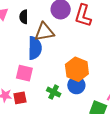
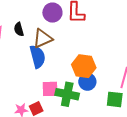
pink square: (24, 73) -> (50, 89), moved
green cross: (54, 92) -> (67, 94), size x1.6

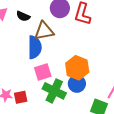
black semicircle: (19, 29) -> (23, 16), turned -64
pink square: (50, 89) -> (43, 72), moved, turned -30

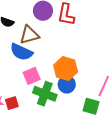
blue semicircle: (35, 47) -> (21, 52), turned 120

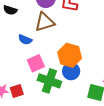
brown triangle: (29, 35) -> (45, 22), moved
blue semicircle: (21, 52) -> (25, 40), size x0.6

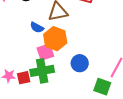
orange hexagon: (70, 55) -> (55, 39), moved
green cross: (49, 81) -> (42, 71), moved, turned -35

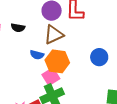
blue circle: (80, 63) -> (99, 57), moved

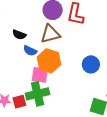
black semicircle: (18, 28) -> (19, 35), moved
pink square: (51, 77) -> (40, 75), turned 30

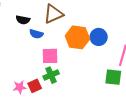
orange hexagon: (49, 61) -> (77, 37), moved
green cross: (38, 94) -> (51, 75), size x0.7

